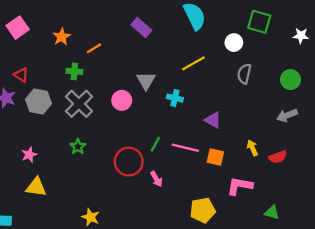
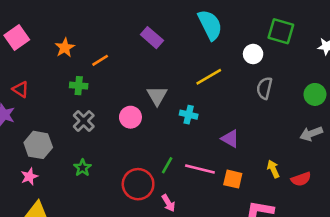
gray hexagon: (39, 102) -> (38, 145), moved
gray cross: (79, 104) -> (84, 121), size x0.7

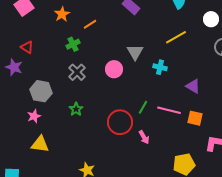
green cross: (79, 86) -> (73, 44), turned -32

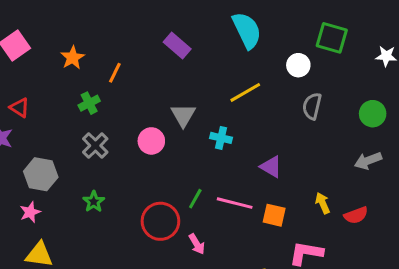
orange line: (90, 24) -> (115, 73), turned -32

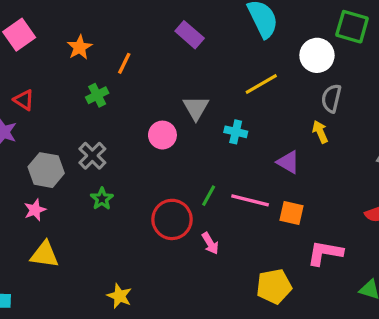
white circle: (298, 65) -> (317, 55), size x1.4
gray cross: (95, 146) -> (92, 156), moved
yellow arrow: (323, 203) -> (320, 132), moved

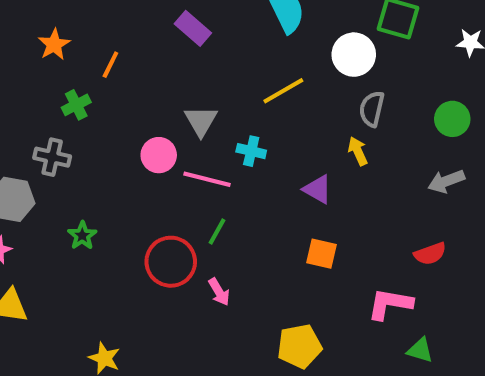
gray cross: (92, 156) -> (52, 157), moved, turned -32
pink line: (250, 200) -> (207, 179), moved
pink L-shape: (325, 253) -> (390, 304), moved

